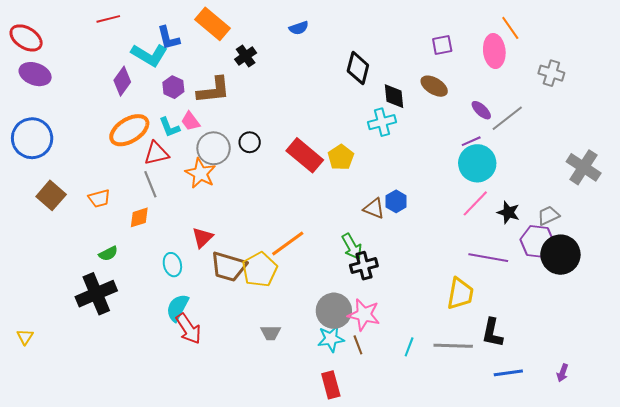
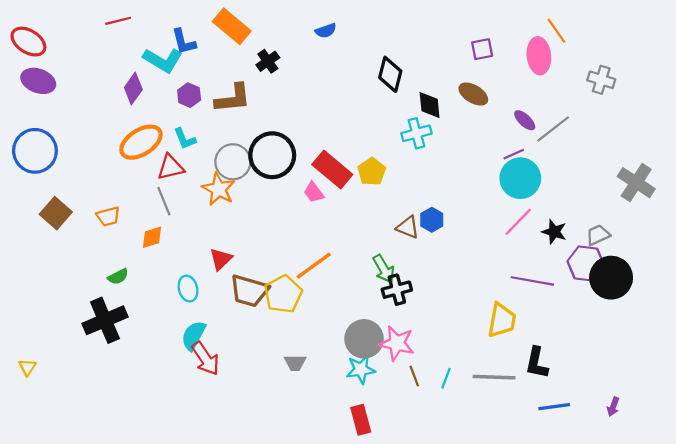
pink trapezoid: (190, 121) -> (314, 192), moved
black circle: (250, 142) -> (272, 155), size x2.0
brown line: (358, 345) -> (414, 376), moved

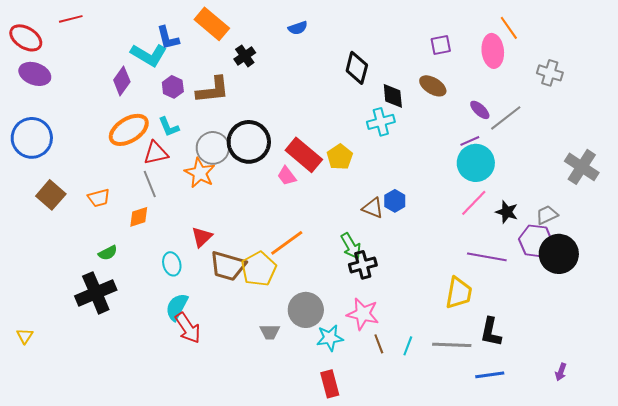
red line: (118, 21) -> (71, 19), moved
gray circle: (364, 339) -> (306, 310), moved
blue line: (554, 407) -> (490, 375), moved

